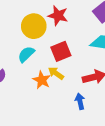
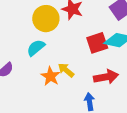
red square: (61, 51) -> (97, 43), moved

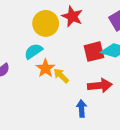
orange star: (50, 76) -> (45, 68), moved

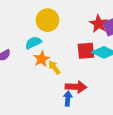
red star: (72, 16) -> (99, 24), moved
red arrow: (100, 86) -> (76, 87), moved

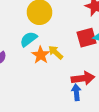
yellow arrow: (54, 67) -> (56, 52), moved

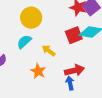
orange star: (41, 55) -> (38, 71), moved

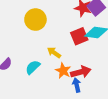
cyan semicircle: (24, 42) -> (33, 67), moved
orange star: (38, 71) -> (63, 71), moved

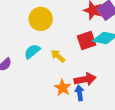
cyan semicircle: (33, 67) -> (32, 51), moved
orange star: (63, 71) -> (63, 88), moved

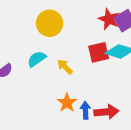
red arrow: (85, 79) -> (106, 112), moved

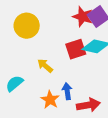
cyan semicircle: (37, 59) -> (14, 83), moved
blue arrow: (85, 110) -> (67, 91), moved

